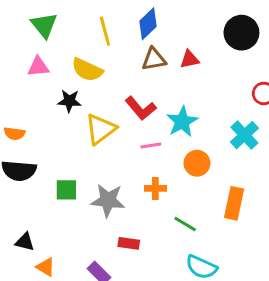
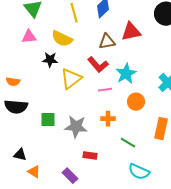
brown triangle: (154, 59) -> (107, 42), moved
red triangle: (190, 59) -> (131, 32), size x1.5

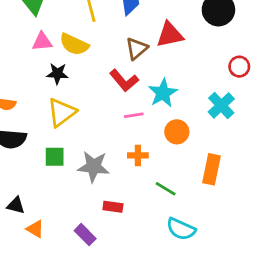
pink triangle: (29, 37) -> (42, 42), moved
brown triangle: (107, 42) -> (137, 49), turned -30
yellow triangle: (71, 79) -> (62, 112), moved

